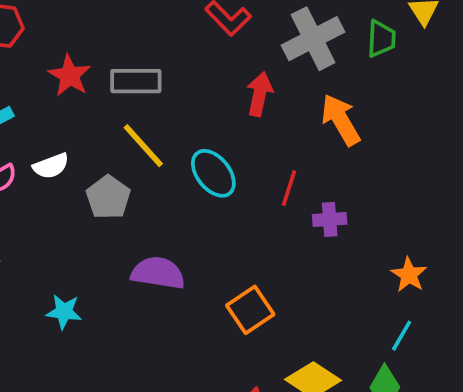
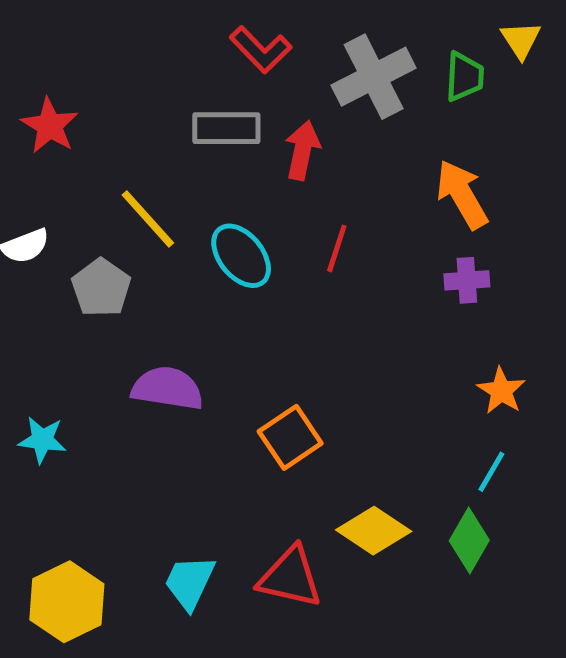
gray rectangle: (136, 81) -> (226, 128), moved
orange arrow: (341, 120) -> (462, 194), moved
red line: (289, 188) -> (337, 248), moved
purple cross: (330, 219) -> (467, 280), moved

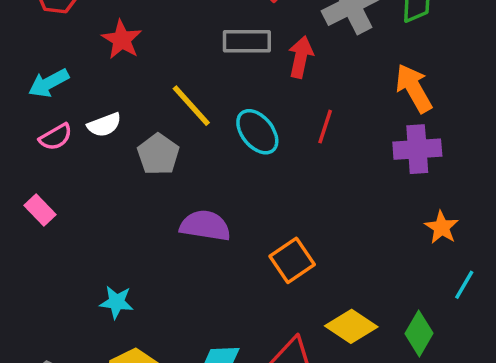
purple cross: (467, 280) -> (417, 149), size x1.5
cyan star: (42, 440) -> (116, 302), moved
cyan line: (491, 472) -> (464, 285), moved

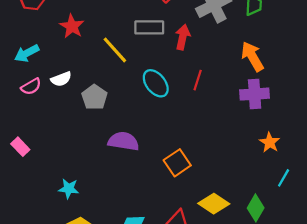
yellow line: (191, 106) -> (115, 50), moved
pink rectangle: (40, 210) -> (20, 147), moved

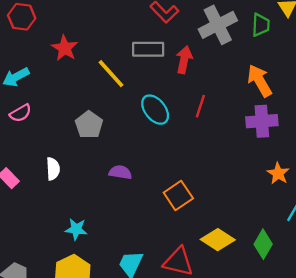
white semicircle: (61, 79) -> (53, 169), moved, turned -72
purple semicircle: (123, 141) -> (120, 172), size x0.7
cyan star: (69, 189) -> (76, 229), moved

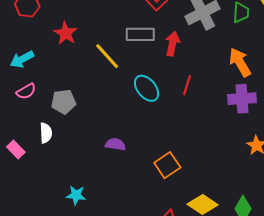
gray pentagon: (89, 125) -> (64, 102), moved, turned 30
white semicircle: (53, 169) -> (46, 133), moved

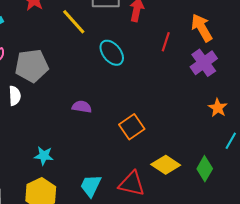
red line: (187, 85) -> (166, 42), moved
purple cross: (242, 99) -> (204, 63), turned -32
gray pentagon: (64, 102) -> (32, 66), size x1.4

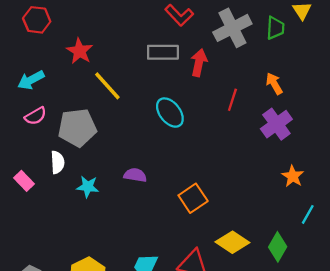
yellow line: (74, 22) -> (107, 86), moved
orange arrow: (202, 28) -> (274, 84), size x0.7
cyan star: (44, 156) -> (88, 187), moved

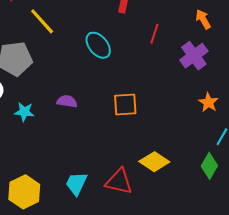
orange arrow: (274, 84) -> (203, 19), moved
orange square: (193, 198) -> (125, 105), moved, turned 30
green diamond: (278, 247) -> (209, 166), moved

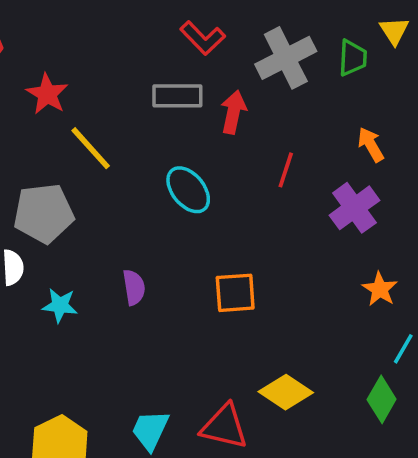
purple semicircle: (67, 101) -> (134, 287), turned 72

